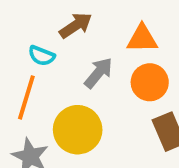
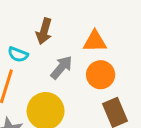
brown arrow: (76, 25) -> (44, 31), turned 140

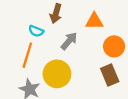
orange circle: (101, 75) -> (114, 46), moved

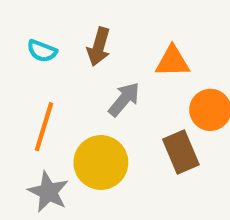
cyan semicircle: (36, 31) -> (42, 51), moved
brown rectangle: (110, 75) -> (181, 152), moved

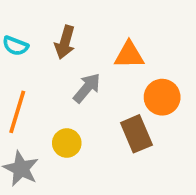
yellow circle: (101, 162) -> (67, 143), size x0.6

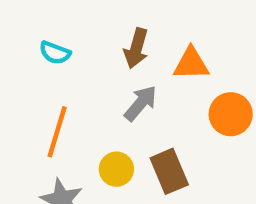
brown arrow: (65, 42) -> (136, 48), moved
brown rectangle: (136, 134) -> (169, 171), moved

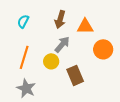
cyan semicircle: (55, 53) -> (23, 21), turned 96
yellow circle: (116, 169) -> (51, 61), moved

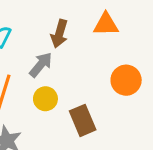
orange triangle: (85, 26) -> (106, 24), moved
gray arrow: (62, 44) -> (41, 65), moved

